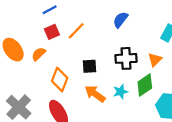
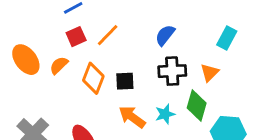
blue semicircle: (121, 20) -> (165, 35), moved
orange diamond: (60, 79) -> (93, 78), moved
green diamond: (145, 85) -> (197, 105), turned -40

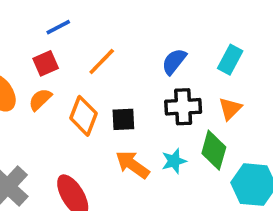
red square: (76, 37) -> (46, 63), moved
cyan rectangle: (227, 38) -> (230, 60), moved

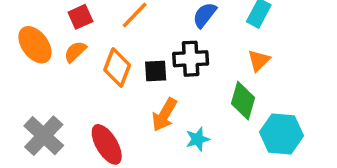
black cross: (183, 107) -> (191, 59), moved
cyan star: (174, 161) -> (198, 139), moved
orange arrow: (132, 165) -> (164, 115), turned -96

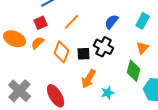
orange ellipse: (35, 45) -> (15, 39), turned -30
black cross: (191, 59) -> (104, 47), turned 30

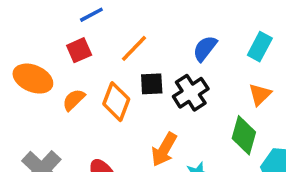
orange semicircle: (38, 43) -> (74, 100), moved
black cross: (104, 47) -> (191, 93), turned 30
black square: (84, 54) -> (152, 84), moved

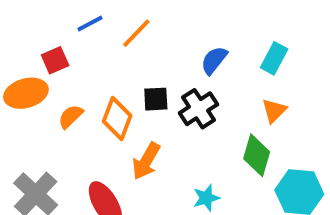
orange line: (134, 48) -> (136, 33), moved
red square: (79, 50) -> (55, 60), moved
orange ellipse: (33, 79) -> (26, 93), turned -39
orange arrow: (164, 149) -> (146, 161), moved

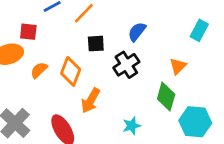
cyan rectangle: (274, 58) -> (199, 30), moved
red square: (55, 60) -> (28, 32), turned 30
black square: (156, 99) -> (96, 44), moved

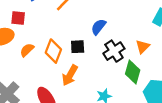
blue semicircle: (137, 32) -> (99, 27), moved
black square: (96, 44) -> (78, 47), moved
black cross: (126, 65) -> (114, 51), moved

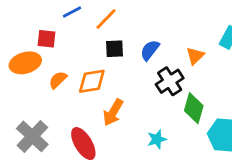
black square: (78, 47) -> (114, 49), moved
orange triangle: (143, 47) -> (195, 56), moved
orange diamond: (53, 51) -> (92, 81), turned 60

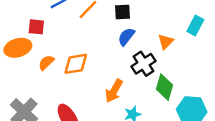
black square: (114, 49) -> (123, 12), moved
orange arrow: (113, 112) -> (114, 91), moved

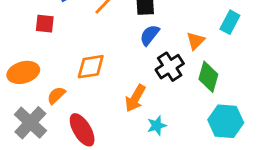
orange ellipse: (18, 48) -> (23, 72), moved
orange semicircle: (46, 63) -> (56, 95), moved
green diamond: (164, 87) -> (208, 77), moved

